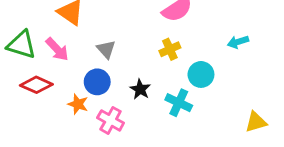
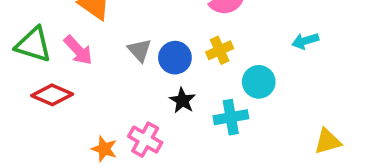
blue circle: (97, 82) -> (175, 58), moved
cyan cross: (179, 103) -> (231, 117), turned -35
orange star: (78, 104) -> (104, 149), moved

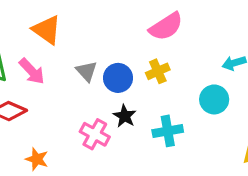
cyan circle: (259, 82) -> (214, 99), moved
pink cross: (145, 140) -> (95, 134), moved
orange star: (104, 149) -> (37, 159), moved

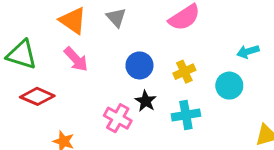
pink arrow: (32, 71) -> (76, 59), moved
gray triangle: (87, 71) -> (116, 17), moved
yellow cross: (158, 71) -> (184, 72), moved

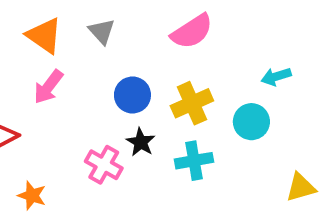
pink arrow: (76, 59) -> (48, 87), turned 80
yellow cross: (184, 72) -> (192, 103), size x1.4

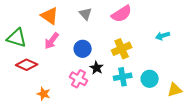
gray triangle: (102, 31) -> (86, 14), moved
blue circle: (132, 95) -> (83, 49), moved
cyan circle: (251, 122) -> (150, 79), moved

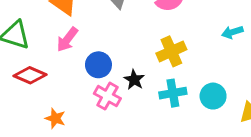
blue circle: (83, 49) -> (98, 65), moved

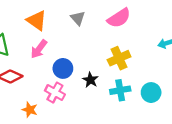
pink cross: (107, 96) -> (55, 93), moved

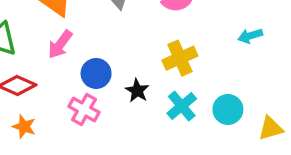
cyan cross: (120, 90) -> (182, 106), turned -30
orange star: (30, 110) -> (24, 127), moved

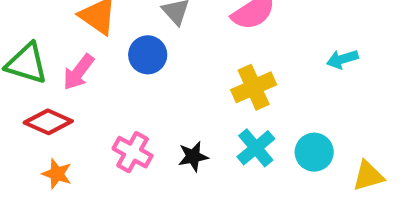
pink arrow: (60, 44) -> (78, 72), moved
blue circle: (96, 73) -> (148, 55), moved
black star: (137, 91) -> (193, 156), moved, turned 30

